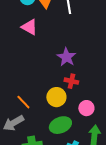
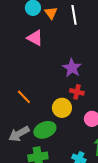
orange line: (23, 102) -> (24, 97), moved
green ellipse: (60, 125) -> (45, 130), moved

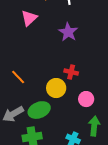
pink triangle: (35, 38) -> (29, 18), turned 48
purple star: (72, 68) -> (68, 32), moved

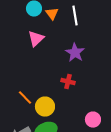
red cross: (71, 72) -> (68, 82), moved
yellow circle: (56, 88) -> (45, 107), moved

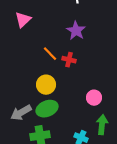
pink triangle: (36, 39) -> (23, 20), moved
orange line: (25, 98) -> (50, 54), moved

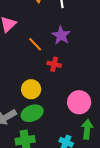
orange line: (50, 54) -> (35, 44), moved
pink circle: (94, 98) -> (79, 102), size x1.5

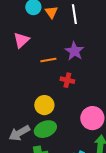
orange line: (35, 44) -> (48, 60), turned -56

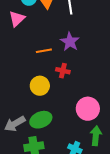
pink triangle: (21, 40) -> (17, 19), moved
yellow circle: (44, 105) -> (40, 86), moved

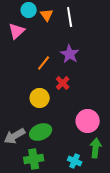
orange line: (44, 51) -> (44, 63), turned -42
red cross: (63, 71) -> (63, 83), turned 32

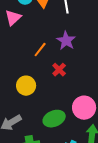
yellow circle: (40, 98) -> (26, 86), moved
green ellipse: (41, 132) -> (54, 119), moved

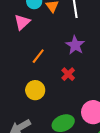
orange line: (40, 50) -> (38, 56), moved

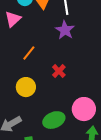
purple star: (75, 45) -> (65, 30), moved

